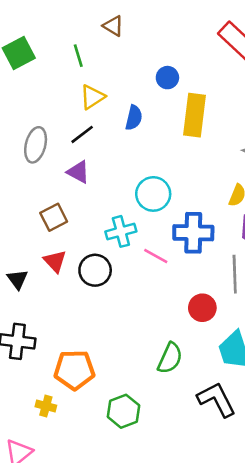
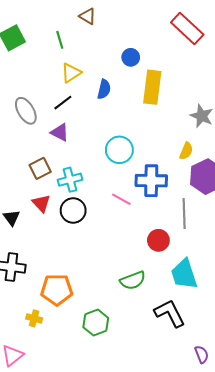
gray ellipse: (36, 145) -> (26, 111), turned -44
cyan cross: (121, 231) -> (70, 180), moved
green semicircle: (170, 358) -> (133, 280), turned 45

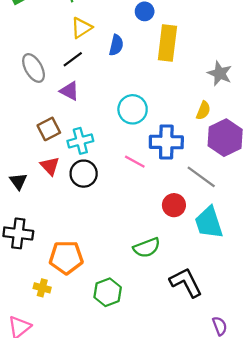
gray line: (184, 214) -> (201, 177), turned -52
cyan trapezoid: (184, 274) -> (209, 223), moved

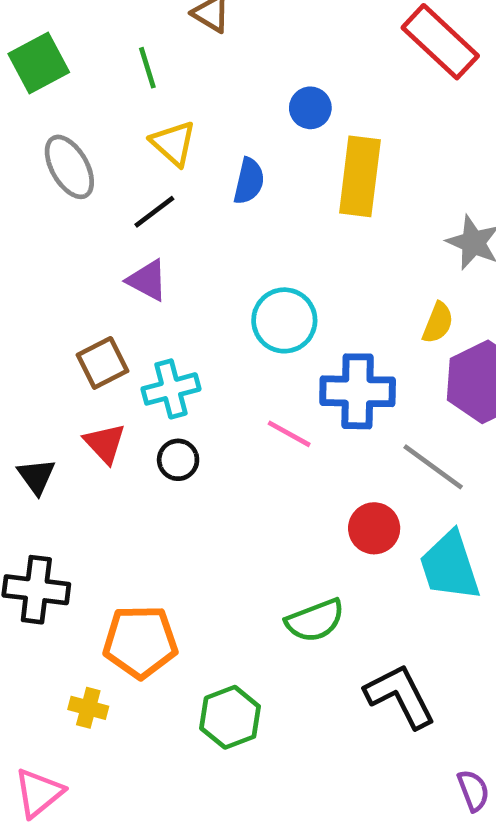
yellow triangle: (81, 28) -> (173, 143), turned -45
gray ellipse: (34, 68) -> (69, 167), moved
black circle: (84, 174) -> (178, 460), size x0.7

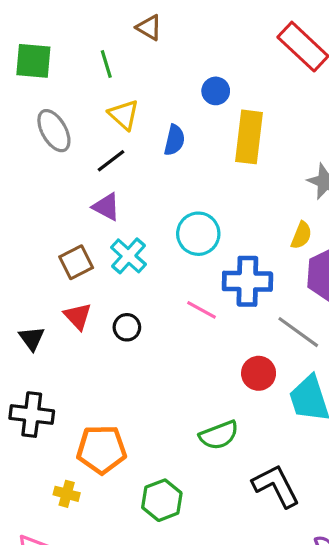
green square: (39, 63) -> (33, 61), turned 33
cyan cross: (171, 389) -> (128, 256), moved, turned -33

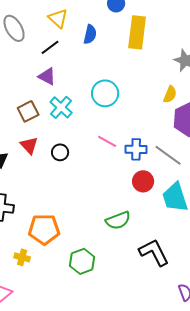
blue cross: (247, 281) -> (136, 149), moved, size x0.7

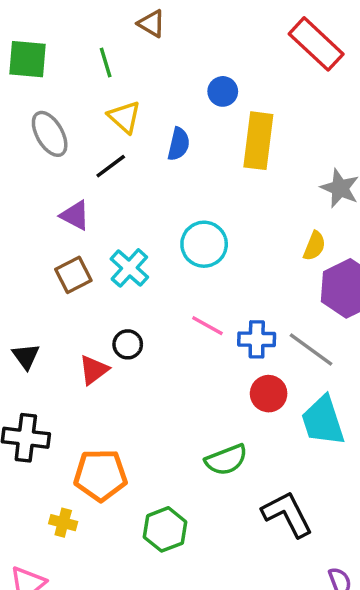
purple triangle: (47, 76) -> (75, 215), moved
red triangle: (29, 145) -> (94, 370), moved, turned 36

